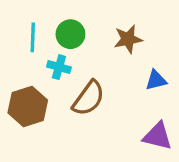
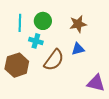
blue triangle: (156, 80) -> (78, 49), moved

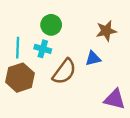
cyan line: (20, 23) -> (18, 48), moved
brown star: (78, 24) -> (106, 31), moved

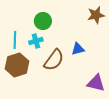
brown star: (106, 31) -> (96, 15), moved
cyan cross: (43, 49) -> (36, 41), turned -32

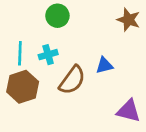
brown star: (96, 15) -> (129, 20), turned 30
green circle: (43, 21) -> (57, 16), moved

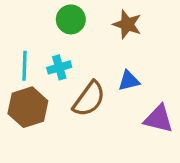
brown star: (129, 20) -> (127, 24), moved
purple triangle: (129, 111) -> (159, 119), moved

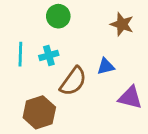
brown star: (127, 24) -> (122, 24), moved
brown hexagon: (28, 107) -> (39, 112), moved

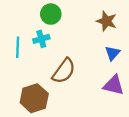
cyan cross: (49, 55) -> (41, 39), moved
blue triangle: (106, 66) -> (112, 53), moved, turned -35

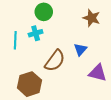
blue triangle: (112, 53) -> (80, 49), moved

